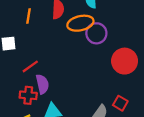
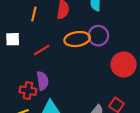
orange ellipse: (80, 23) -> (77, 39), moved
red line: (30, 66) -> (42, 50), moved

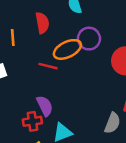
red line: (42, 50) -> (48, 66), moved, turned 63

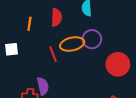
red line: (48, 66) -> (53, 54), turned 42

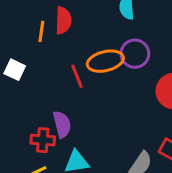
red semicircle: (56, 17) -> (63, 20), moved
white square: (11, 49) -> (15, 70), turned 32

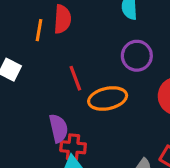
orange ellipse: (105, 61) -> (108, 98), moved
red cross: (43, 140) -> (73, 147), moved

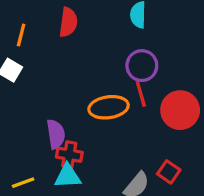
orange line: (39, 30) -> (21, 35), moved
red line: (75, 78) -> (141, 94), moved

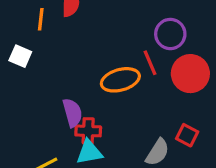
orange line: (21, 35) -> (41, 19), moved
purple circle: (142, 66) -> (170, 34), moved

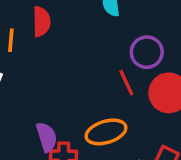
orange ellipse: (120, 80) -> (106, 132), moved

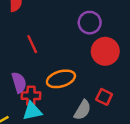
red line: (126, 83) -> (32, 44), moved

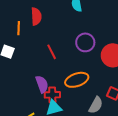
purple circle: (90, 23) -> (85, 42), moved

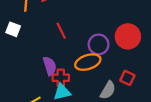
purple circle: (85, 42) -> (99, 44), moved

